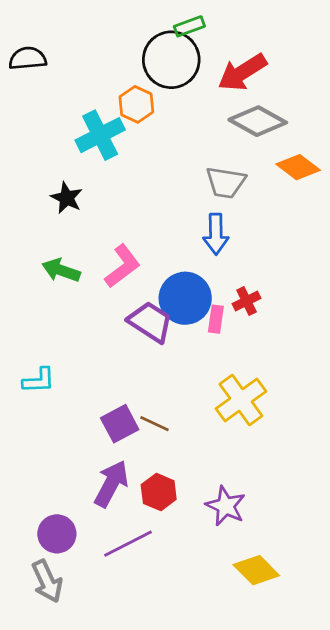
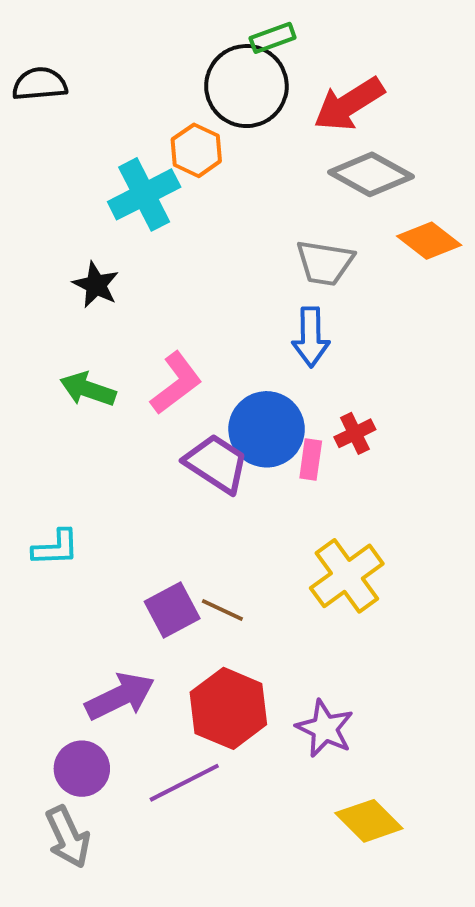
purple arrow: (111, 484) -> (120, 696), moved, turned 36
red hexagon: (159, 492) -> (228, 708), size x1.5

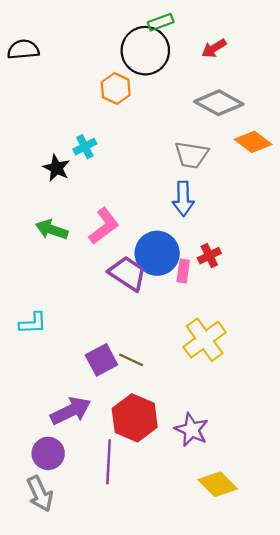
red arrow: (349, 104) -> (214, 48), moved, size x0.6
cyan cross: (144, 194) -> (85, 147), moved, size x0.6
purple line: (184, 783) -> (109, 462), turned -60

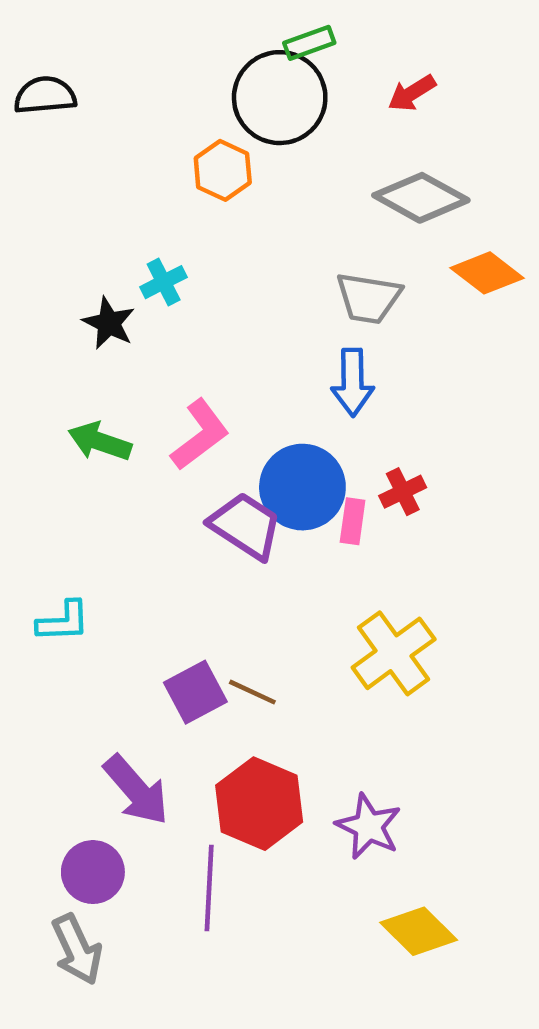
purple arrow: (71, 411) -> (136, 790), turned 75

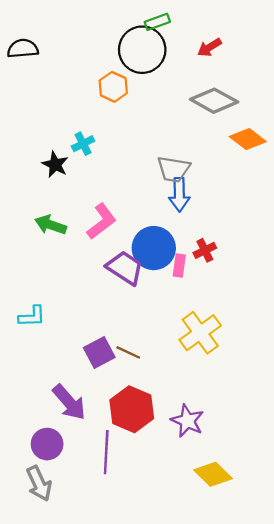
gray trapezoid: (369, 298) -> (173, 169), moved

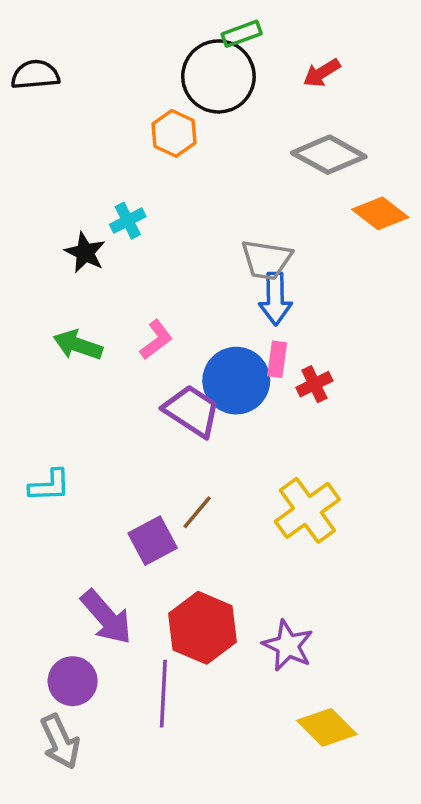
pink L-shape: (102, 221) -> (156, 340), size x0.7
pink rectangle: (179, 265) -> (277, 359), moved
brown line: (128, 352) -> (197, 512), moved, turned -75

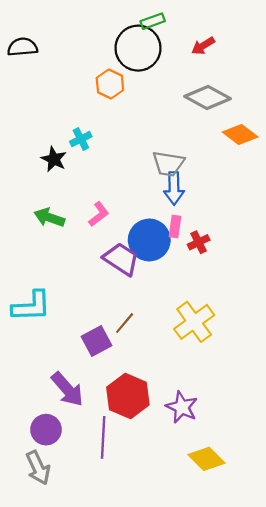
cyan L-shape: (49, 486) -> (31, 306), size x1.5

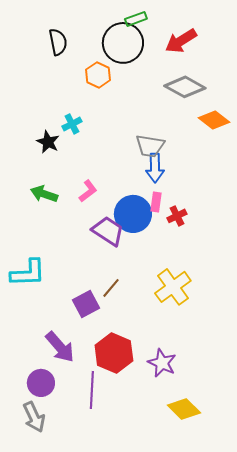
red arrow: (203, 46) -> (181, 41), size x1.5
black semicircle: (22, 47) -> (58, 42), moved, turned 84

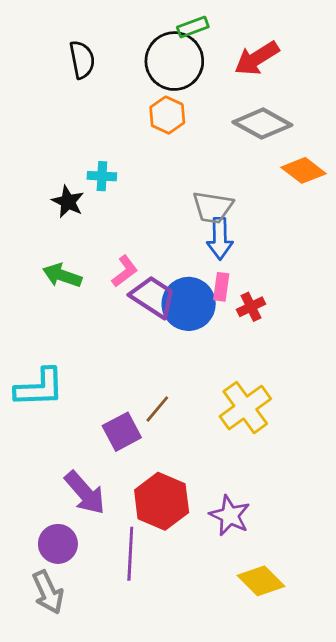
orange hexagon: (98, 75) -> (167, 115), moved
cyan cross: (72, 124) -> (102, 176), turned 30
purple trapezoid: (108, 231) -> (153, 297), moved

